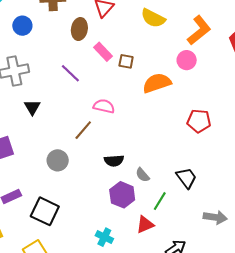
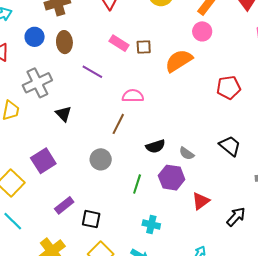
brown ellipse: (79, 29) -> (64, 42), moved
green line: (160, 201) -> (137, 184), moved
black square: (45, 211) -> (91, 219), moved, size x0.7
cyan cross: (104, 237) -> (151, 224), moved

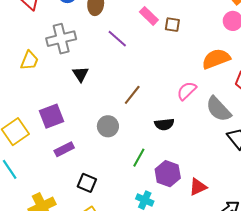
orange semicircle: (179, 61) -> (216, 59), moved
pink semicircle: (133, 96) -> (187, 91), moved, turned -55
gray semicircle: (187, 153) -> (218, 109), moved, size x1.8
purple hexagon: (172, 178) -> (168, 174), moved
purple rectangle: (64, 205) -> (64, 149), moved

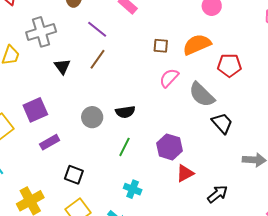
brown square: (172, 25) -> (161, 46), moved
brown line: (132, 95) -> (97, 59), moved
black semicircle: (164, 124) -> (125, 112), moved
purple hexagon: (168, 174) -> (170, 147), moved

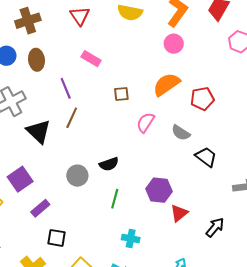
purple line: (97, 29) -> (66, 88), turned 40
brown square: (161, 46) -> (121, 94), moved
black triangle: (62, 66) -> (38, 131), size x1.5
gray semicircle: (202, 95) -> (181, 133), size x0.7
black square: (74, 175) -> (56, 238), moved

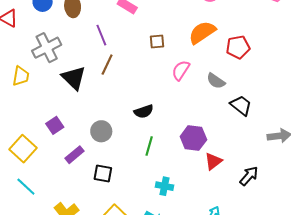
gray circle: (77, 176) -> (101, 131), moved
purple square: (20, 179) -> (55, 125), size x0.7
black square: (56, 238) -> (103, 174), moved

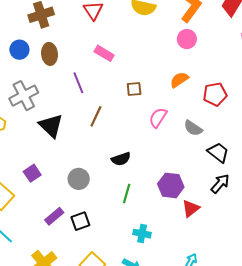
orange semicircle: (202, 32) -> (179, 80), size x0.7
brown line: (107, 65) -> (96, 116), moved
purple rectangle: (75, 155) -> (54, 216), moved
black square: (103, 174) -> (80, 221), turned -30
black arrow: (249, 176) -> (220, 184), moved

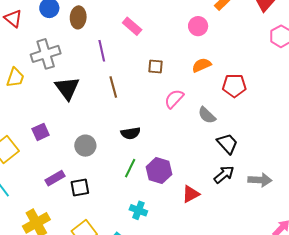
pink circle: (187, 39) -> (198, 26), moved
brown line: (96, 116) -> (113, 87), turned -50
purple hexagon: (171, 185) -> (159, 171), moved

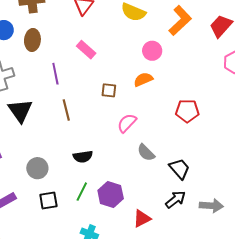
orange semicircle: (202, 65) -> (143, 79), moved
gray semicircle: (207, 115) -> (146, 153), moved
black square: (80, 187) -> (48, 201), moved

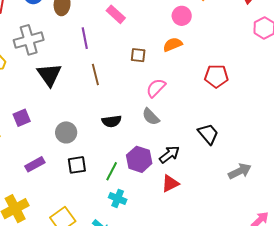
gray semicircle: (146, 153) -> (151, 117), moved
green line: (82, 192) -> (112, 171), moved
black arrow: (175, 200) -> (169, 154), moved
gray arrow: (211, 206) -> (240, 171), turned -30

